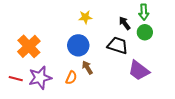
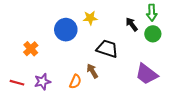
blue circle: (78, 45) -> (66, 30), moved
black trapezoid: (118, 45) -> (107, 49), moved
orange cross: (29, 46) -> (31, 49), size x0.6
purple star: (40, 78) -> (42, 82), size x0.7

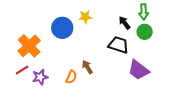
orange cross: (31, 49) -> (29, 46), size x1.6
black trapezoid: (107, 49) -> (118, 45), moved
red line: (17, 83) -> (22, 70), moved, turned -48

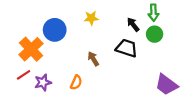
blue circle: (62, 28) -> (55, 30), moved
brown arrow: (87, 67) -> (93, 59), moved
purple trapezoid: (139, 70) -> (166, 85), moved

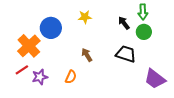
black trapezoid: (127, 48) -> (126, 54), moved

